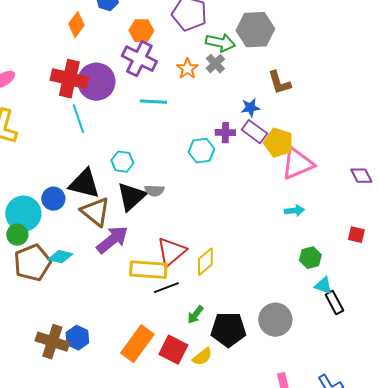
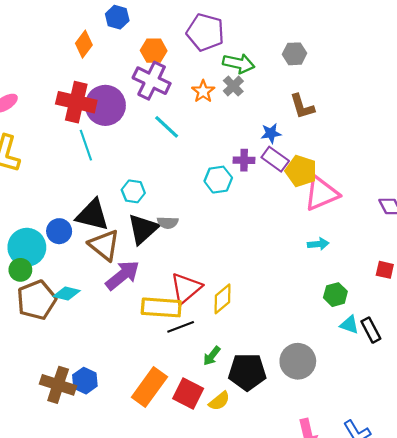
gray hexagon: (255, 30) -> (295, 54), moved, size x0.6
cyan line: (153, 102) -> (167, 127), turned 40
black rectangle: (334, 303) -> (371, 330), moved

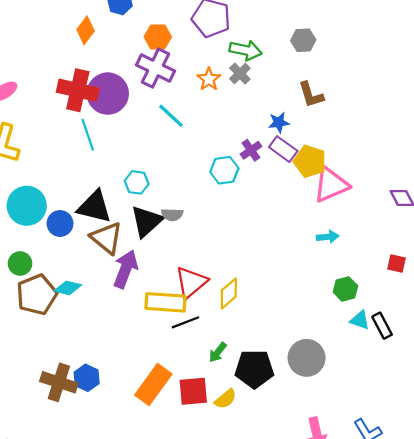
purple cross: (244, 160) -> (251, 150), turned -36
cyan circle: (27, 247) -> (27, 206), moved
purple arrow: (123, 275) -> (126, 269), turned -30
red square: (188, 393) -> (193, 391), turned -32

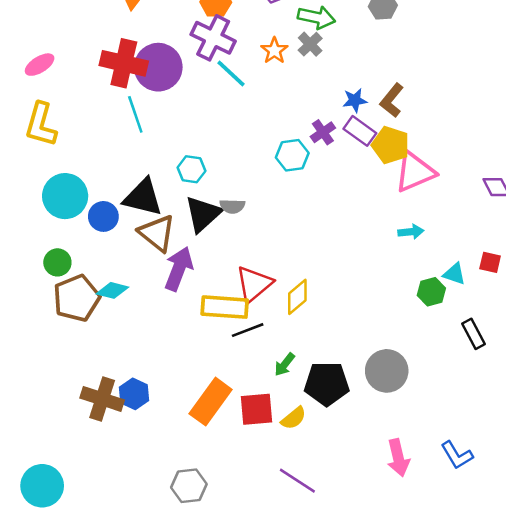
brown L-shape: (311, 95) -> (392, 100), moved, turned 56
cyan line: (171, 116) -> (231, 74), moved
cyan triangle: (360, 320) -> (454, 274), moved

